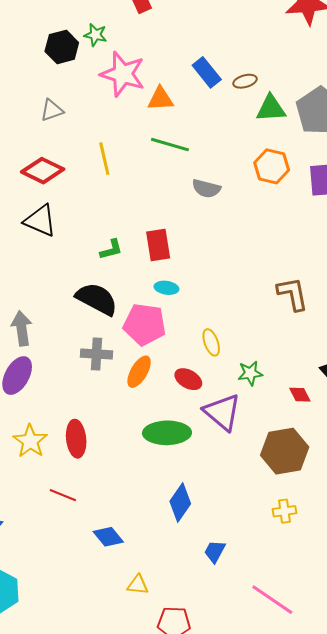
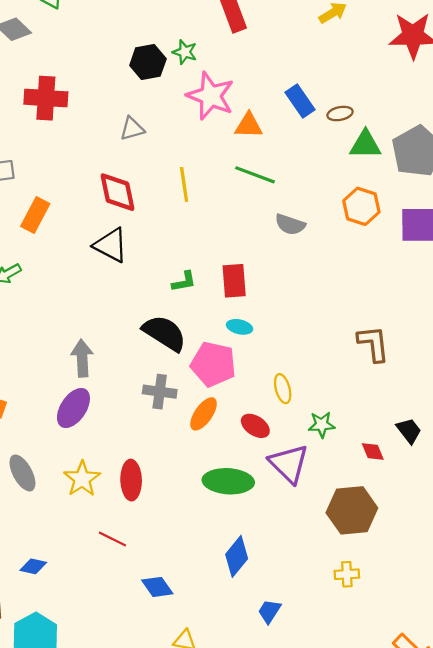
red diamond: (43, 171) -> (117, 192), turned 48

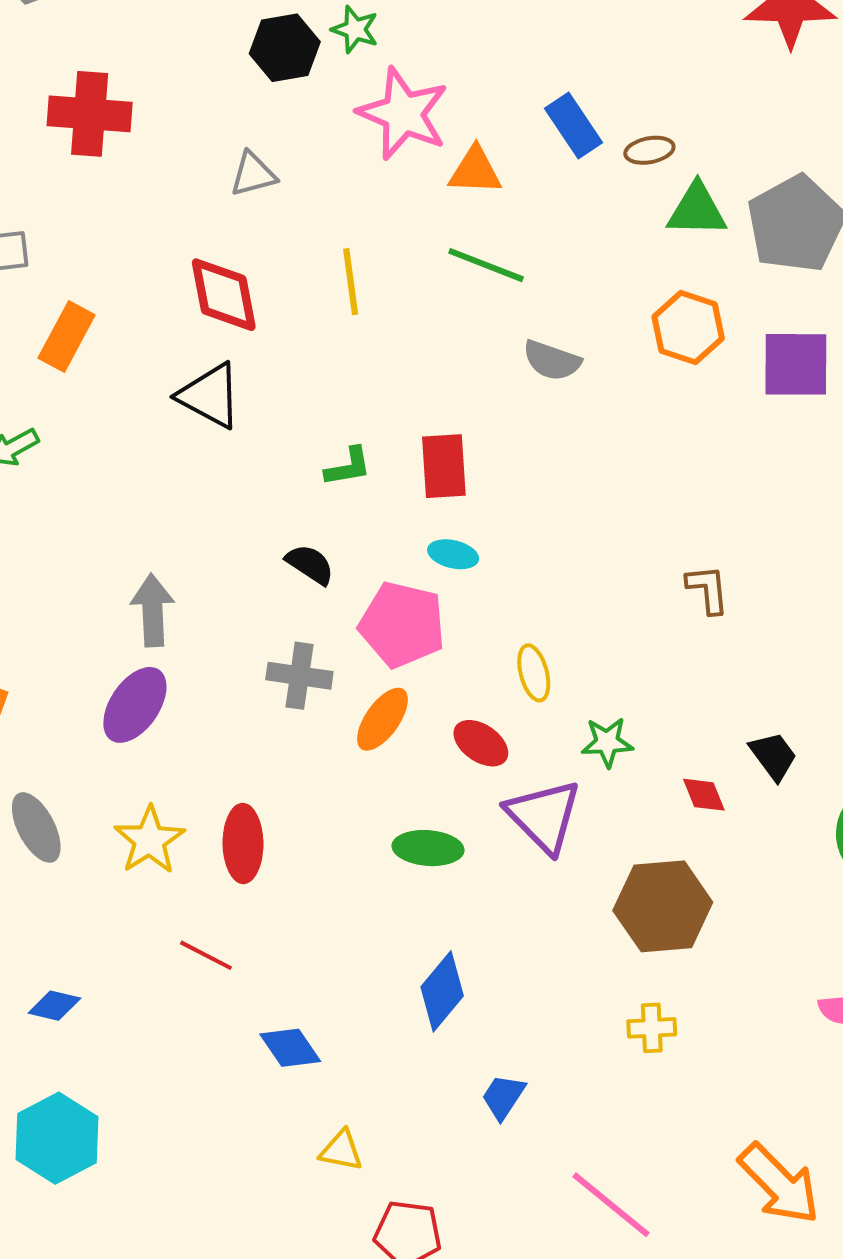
black semicircle: (164, 333) -> (310, 564), size x0.6
brown L-shape: (373, 344) -> (708, 589), size x0.7
green ellipse: (228, 481) -> (428, 848), size x0.7

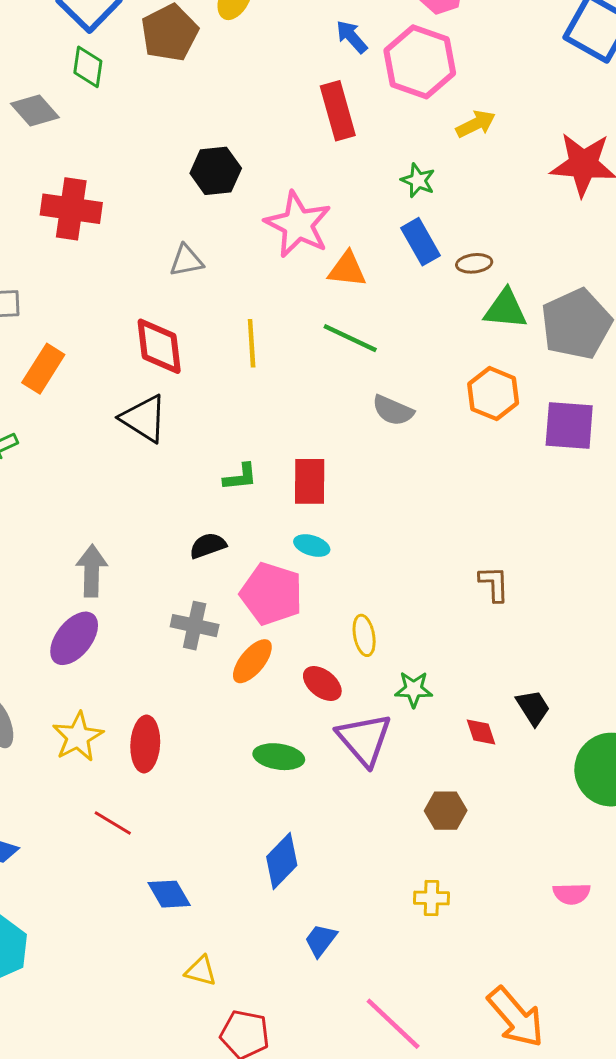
green star: (355, 29) -> (418, 180), moved
black semicircle: (310, 564) -> (208, 546), turned -57
brown hexagon: (663, 906) -> (446, 811), size x0.6

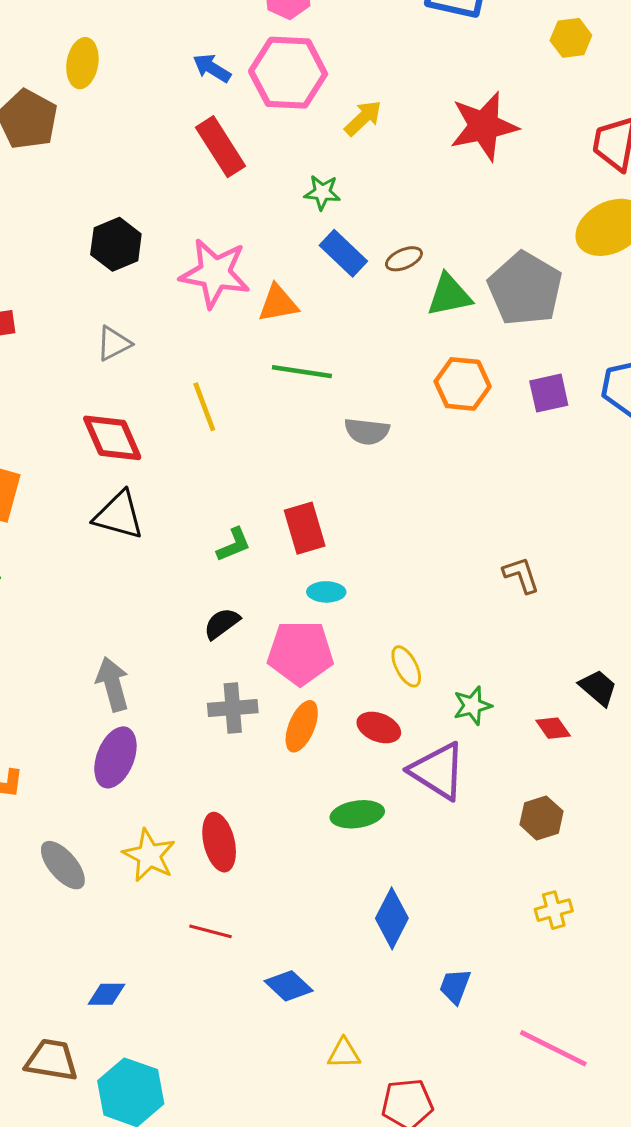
purple square: (569, 426) -> (549, 393), size x0.7

